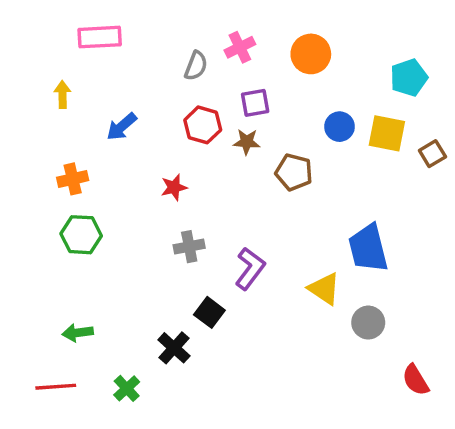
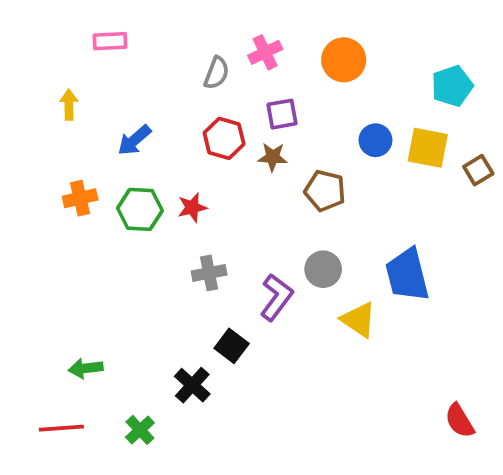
pink rectangle: (100, 37) -> (110, 41), size x0.7
green hexagon: (81, 235) -> (140, 209), moved
gray circle: (368, 323) -> (323, 269), moved

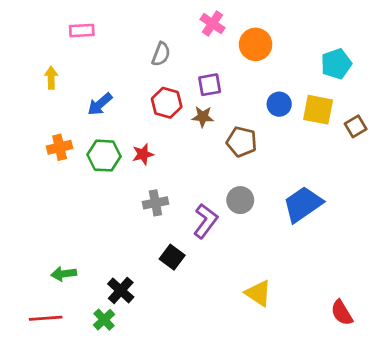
pink cross: (265, 52) -> (212, 24), moved, turned -30
blue trapezoid: (407, 275) -> (303, 204), turned 69
yellow triangle: (359, 320) -> (258, 293), moved
black cross: (192, 385) -> (121, 290), moved

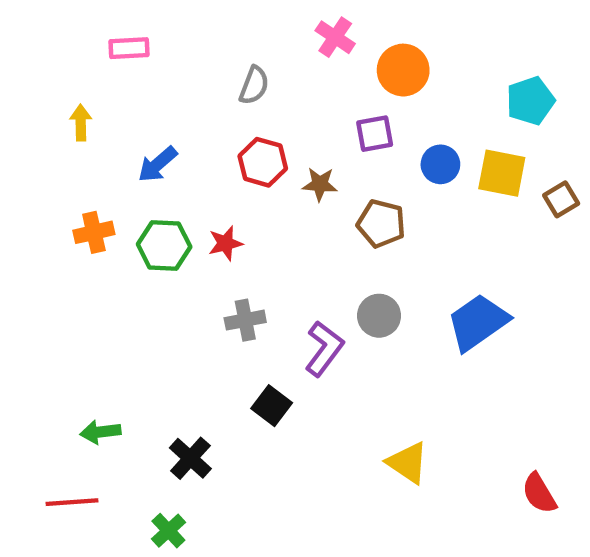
purple square: (210, 85) -> (375, 134), moved
green cross: (104, 320) -> (168, 531), moved

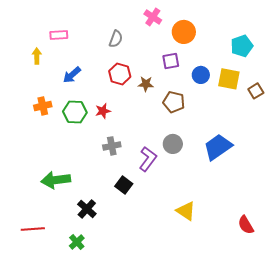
pink rectangle: (129, 48) -> (59, 35), moved
green arrow: (100, 432) -> (56, 180), moved, size x1.6

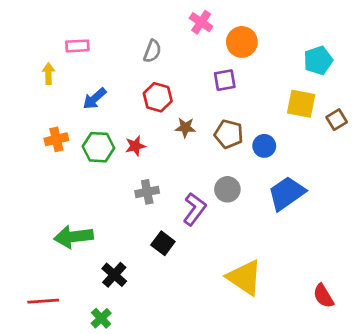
blue circle: (201, 75) -> (264, 146), moved
brown star: (146, 84) -> (185, 127), moved
yellow triangle: (186, 211) -> (245, 277), size x1.4

